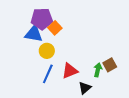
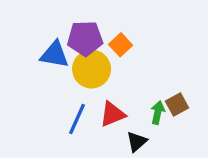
purple pentagon: (42, 19) -> (85, 38), moved
orange square: (55, 28) -> (121, 45), moved
yellow circle: (47, 51) -> (92, 69), moved, size x1.5

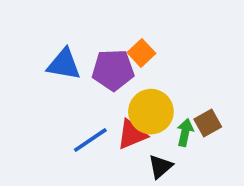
purple pentagon: (85, 38) -> (113, 70), moved
yellow circle: (92, 69) -> (151, 112), moved
blue line: (77, 119) -> (90, 140), turned 32

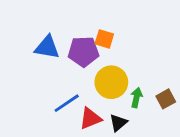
orange square: (141, 53) -> (104, 39), turned -30
brown square: (208, 123) -> (166, 99), moved
red triangle: (132, 134) -> (90, 119), moved

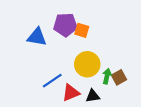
purple pentagon: (83, 52) -> (65, 25), moved
brown square: (166, 99) -> (119, 77), moved
black triangle: (118, 123) -> (93, 96), turned 32

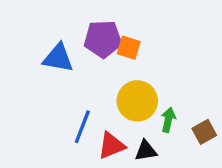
brown square: (119, 77) -> (204, 132), moved
blue line: (52, 81) -> (82, 127), turned -35

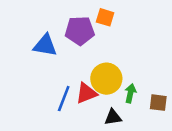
orange square: (129, 48) -> (105, 17), moved
brown square: (204, 132) -> (158, 103), turned 36
red triangle: (111, 146) -> (86, 93), moved

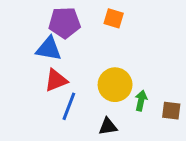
purple pentagon: (80, 31) -> (65, 23), moved
red triangle: (86, 93) -> (56, 80), moved
black triangle: (113, 117) -> (108, 126), moved

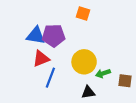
purple pentagon: (65, 23) -> (54, 36), moved
green arrow: (141, 101) -> (103, 73), turned -120
black triangle: (108, 126) -> (88, 92), moved

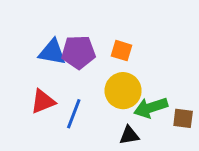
orange square: (83, 13) -> (121, 51), moved
red triangle: (41, 59) -> (43, 101), moved
green arrow: (103, 73) -> (151, 108), size x1.5

